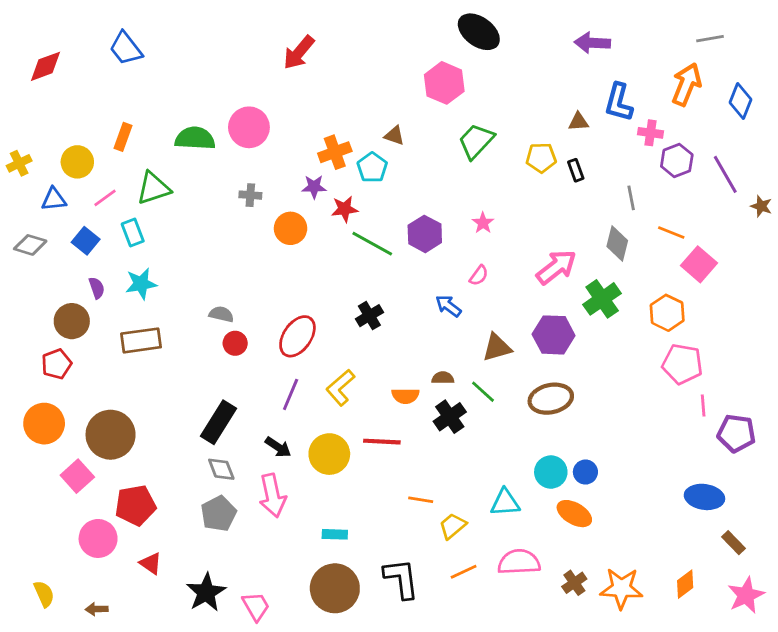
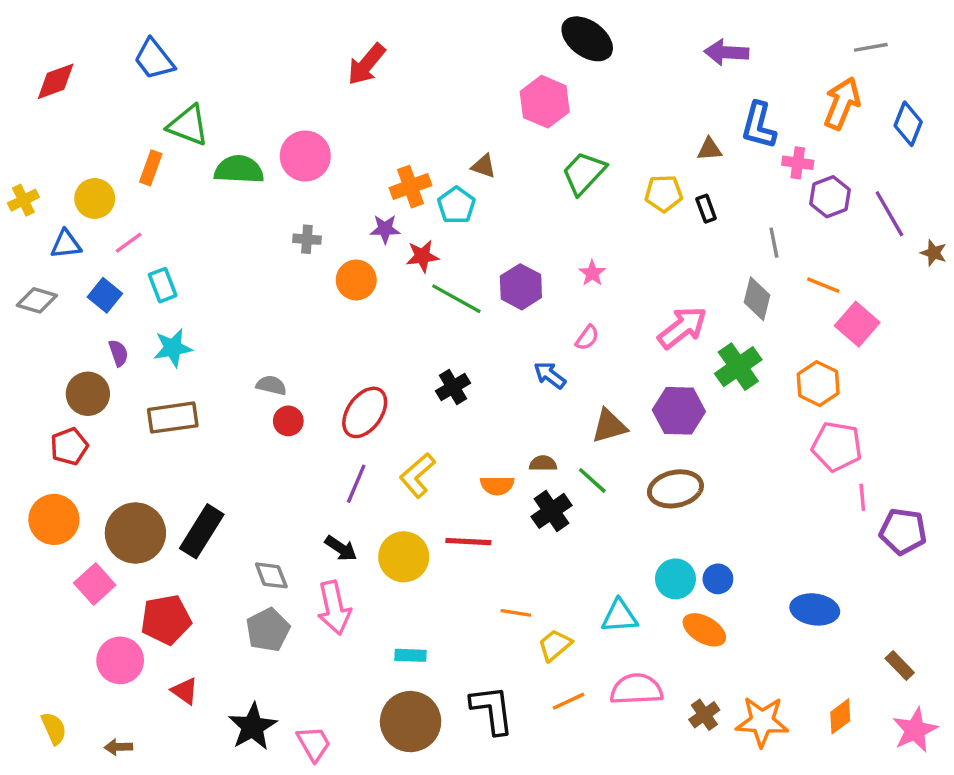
green triangle: (153, 188) -> (188, 125), moved, turned 39
black rectangle: (219, 422) -> (202, 531), moved
blue ellipse: (704, 497) -> (815, 609), moved

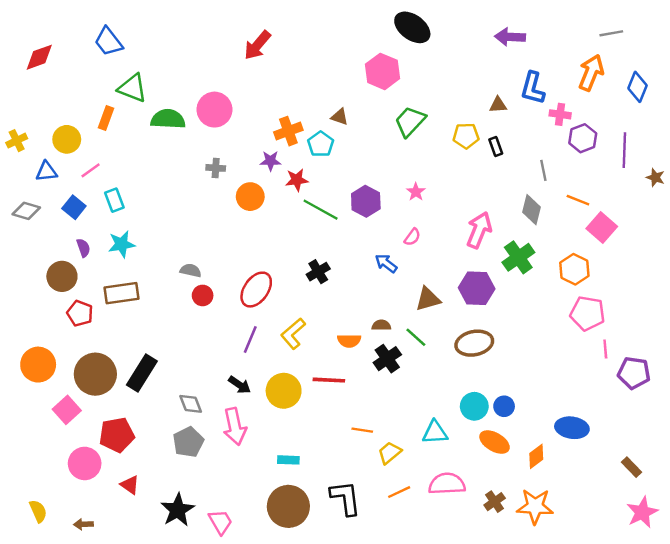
purple line: (889, 214) -> (624, 150), turned 32
pink arrow: (682, 328) -> (479, 230), turned -30
red pentagon: (69, 446) -> (80, 313), moved, turned -30
orange diamond: (840, 716) -> (536, 456), moved

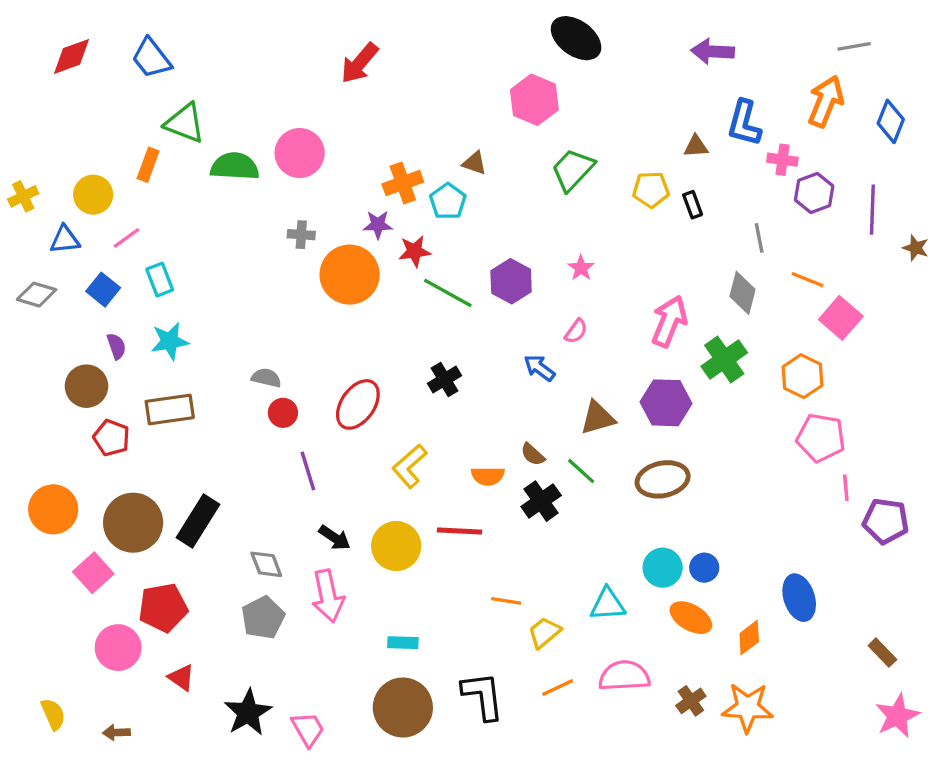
red diamond: (39, 57) -> (71, 56), moved
orange circle: (250, 197) -> (350, 275), size x1.5
brown semicircle: (381, 325) -> (533, 454), turned -138
purple line: (250, 340) -> (308, 471), moved, turned -40
blue ellipse: (572, 428) -> (799, 598), turned 64

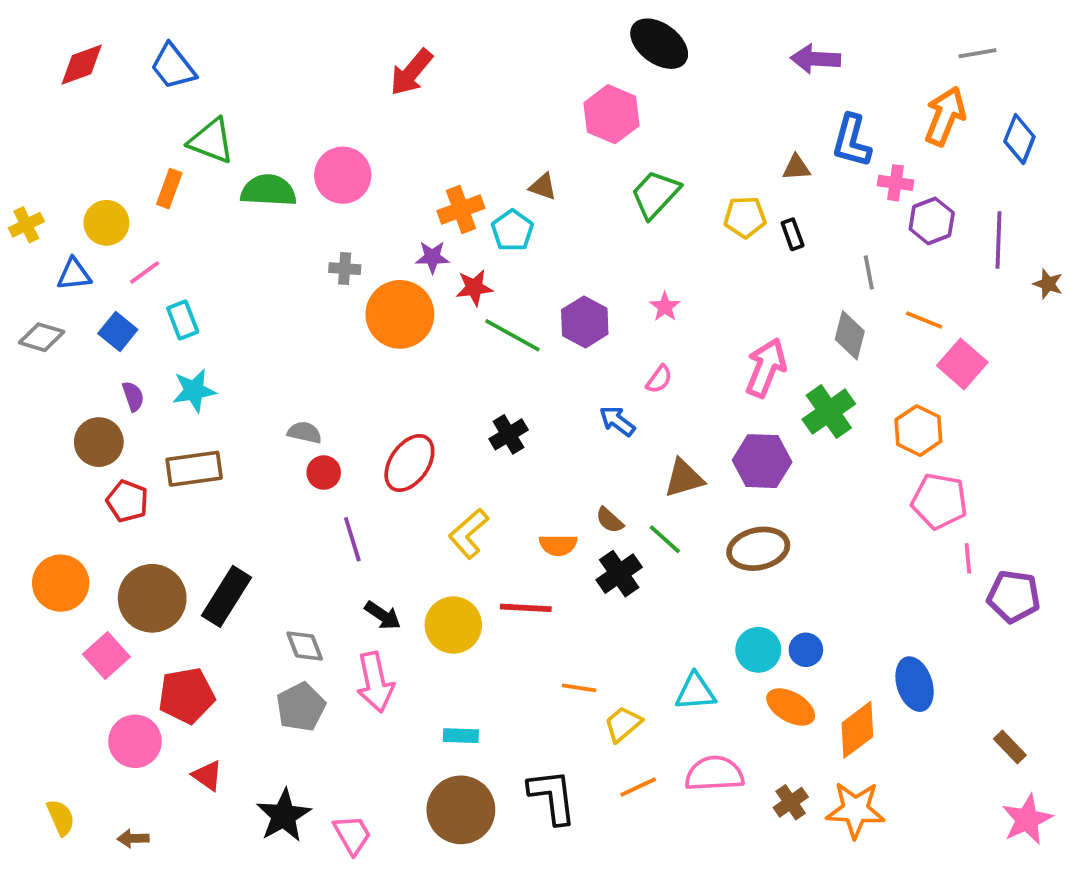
orange diamond: (749, 638) -> (857, 730), size x1.4

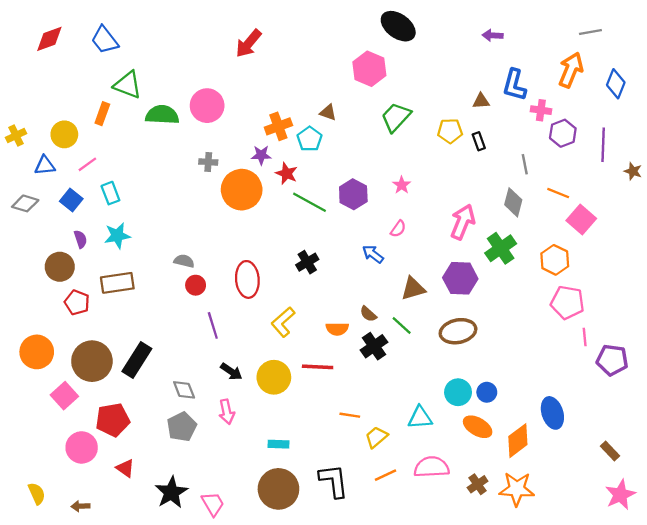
purple arrow: (815, 59) -> (493, 35), size x0.7
red star: (474, 288) -> (287, 174), turned 30
red ellipse: (409, 463) -> (247, 279), turned -40
pink arrow: (375, 682) -> (227, 412), size x0.7

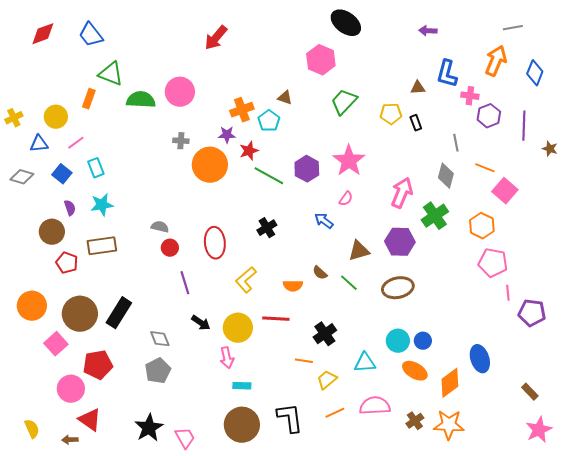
red star: (287, 174) -> (249, 151), turned 30
pink star: (402, 185) -> (349, 161), size x2.0
black cross: (374, 346) -> (325, 334), moved
pink arrow: (227, 412) -> (227, 358), moved
red triangle: (125, 468) -> (90, 420), moved, size x1.4

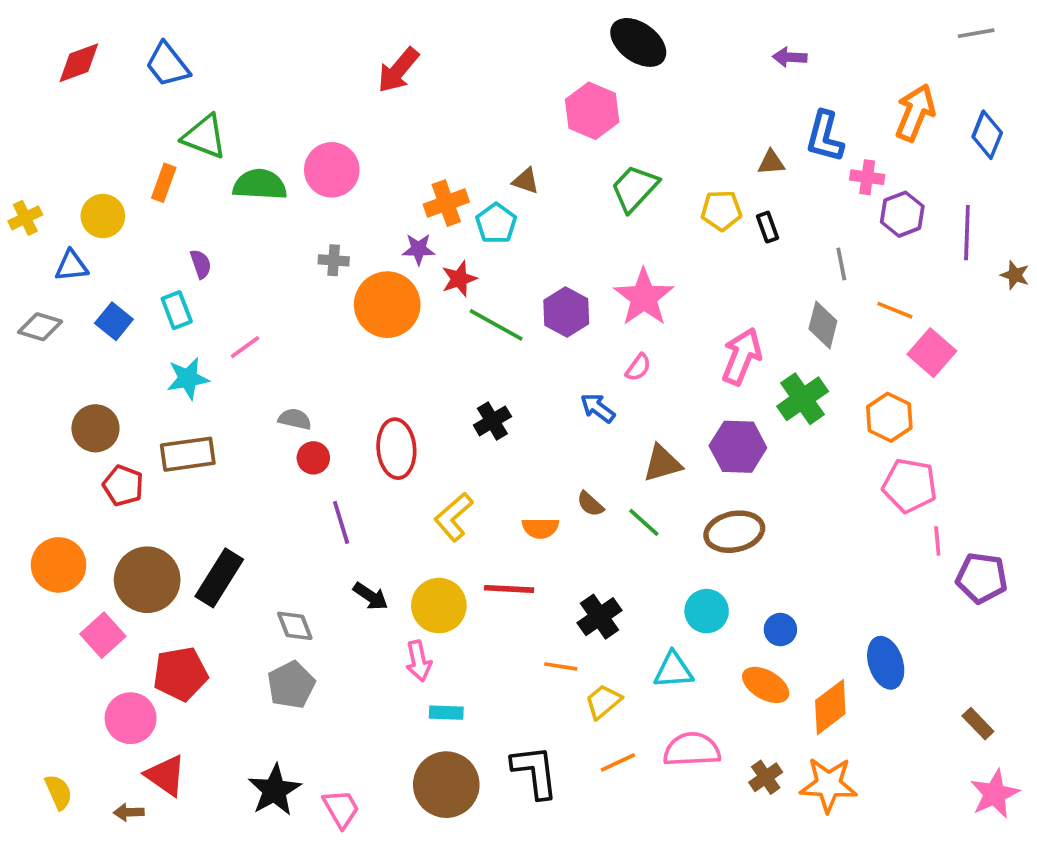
gray line: (513, 28) -> (976, 33), moved
pink line: (76, 143) -> (245, 347), moved
purple semicircle: (70, 208) -> (201, 264), moved
cyan circle: (398, 341) -> (707, 611), moved

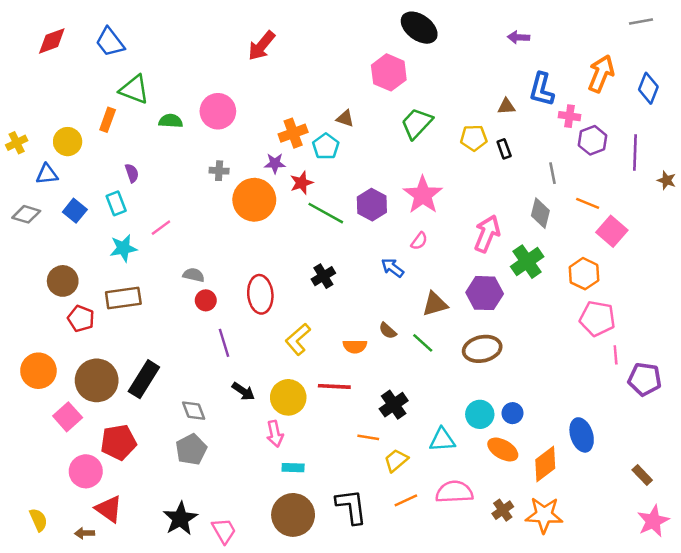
green semicircle: (260, 185) -> (171, 121), size x0.7
cyan circle: (707, 611) -> (480, 414), moved

